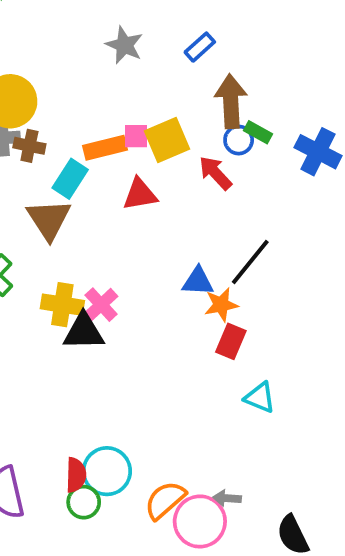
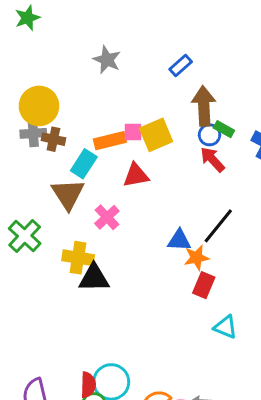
gray star: (124, 45) -> (107, 60), moved
red arrow: (215, 173) -> (212, 159), moved
pink cross: (101, 305) -> (107, 217), moved

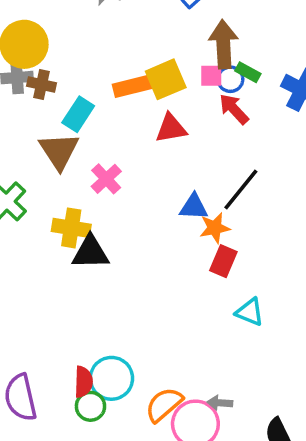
pink square: (133, 132) -> (211, 76), moved
orange rectangle: (110, 141) -> (132, 86), moved
red triangle: (136, 175) -> (171, 128), moved

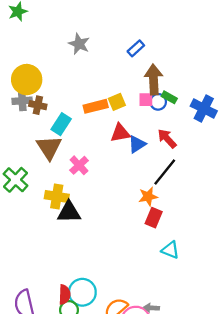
yellow square: (166, 79) -> (117, 102), size x0.7
red arrow: (234, 109) -> (167, 139), moved
blue triangle: (194, 207) -> (137, 144), moved, turned -36

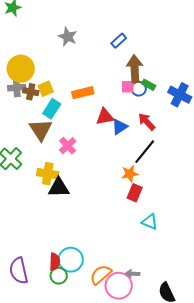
yellow square: (117, 102) -> (46, 89), moved

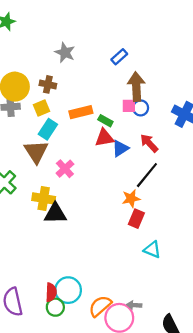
green rectangle: (149, 85) -> (105, 121), moved
brown cross: (31, 92) -> (48, 84), moved

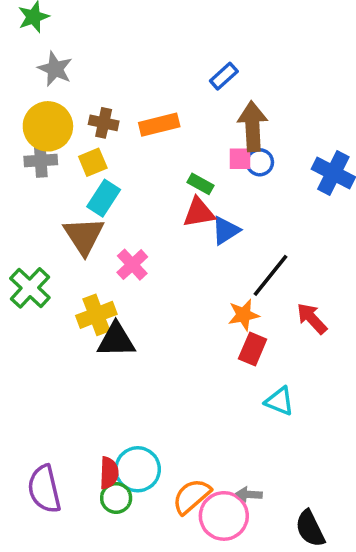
gray star: (65, 53) -> (55, 69), moved
orange rectangle: (81, 112) -> (159, 125), moved
red arrow: (149, 143) -> (312, 318), moved
yellow cross: (44, 198) -> (96, 315), turned -30

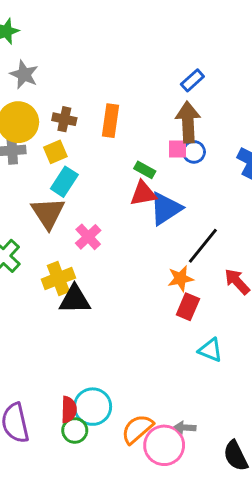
blue rectangle: (224, 76) -> (192, 80), moved
orange rectangle: (159, 125) -> (111, 121), turned -68
blue triangle: (226, 230) -> (166, 209), size x1.4

